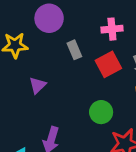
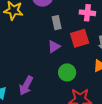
purple triangle: (37, 85) -> (54, 46), moved

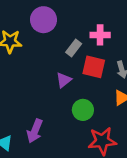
gray rectangle: (57, 23) -> (74, 48), moved, turned 56
red square: (80, 38) -> (94, 67), turned 36

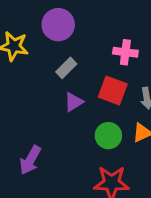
gray rectangle: (74, 48) -> (66, 68), moved
green circle: (83, 110) -> (108, 136), moved

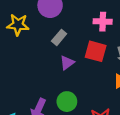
green circle: (108, 136) -> (67, 102), moved

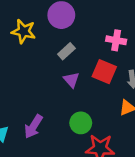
purple triangle: (67, 63) -> (71, 80), turned -42
green circle: (67, 102) -> (81, 123), moved

